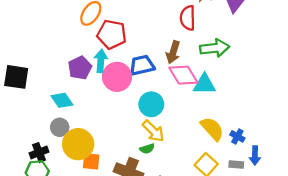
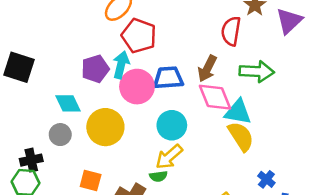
yellow semicircle: (212, 129) -> (241, 136), moved
yellow arrow: (153, 131) -> (169, 157), turned 85
yellow circle: (78, 144) -> (105, 127), moved

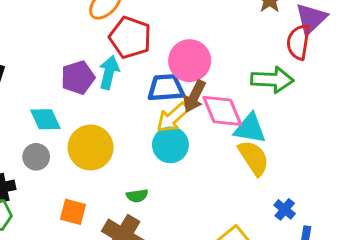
red semicircle: (231, 31) -> (298, 42), moved
brown arrow: (207, 68) -> (194, 96), moved
pink circle: (137, 87) -> (190, 61), moved
yellow arrow: (169, 157) -> (173, 117), moved
green semicircle: (158, 176) -> (137, 196), moved

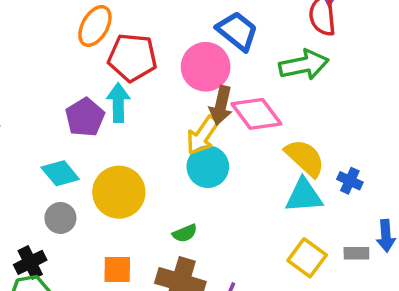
blue trapezoid: (166, 88) -> (237, 31), moved, turned 57
cyan triangle: (250, 128) -> (304, 196), moved
blue cross: (285, 209) -> (350, 181), moved

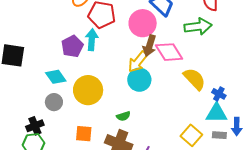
cyan triangle: (304, 196) -> (216, 113), moved

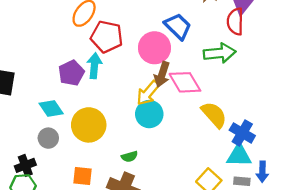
blue cross: (219, 94) -> (242, 133), size x1.5

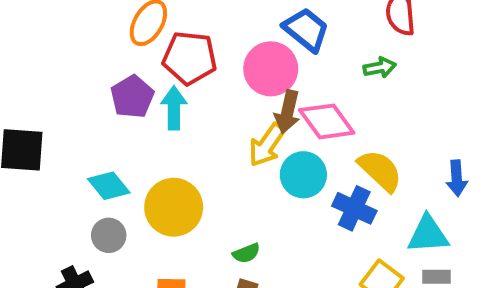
green arrow: (220, 53) -> (380, 67), size x0.6
purple pentagon: (71, 73) -> (132, 97), moved
cyan circle: (149, 114) -> (303, 175), moved
blue cross: (242, 133) -> (354, 208), moved
blue arrow: (262, 172) -> (457, 178), moved

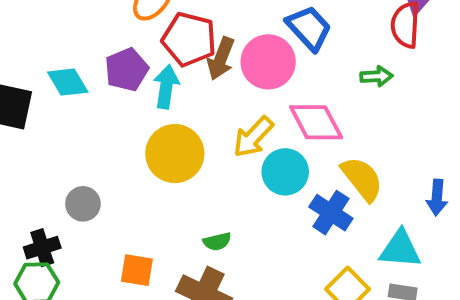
brown arrow: (287, 112) -> (221, 59), moved
cyan diamond: (109, 186) -> (68, 82), moved
yellow circle: (174, 207) -> (175, 154), moved

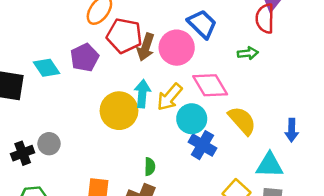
cyan arrow: (166, 87) -> (142, 94), moved
gray circle: (83, 204) -> (49, 144), moved
blue cross: (331, 213) -> (202, 145), moved
green semicircle: (217, 242) -> (150, 167), turned -72
black cross: (42, 248) -> (23, 153), moved

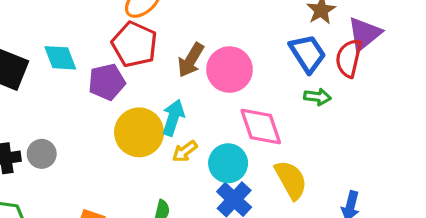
blue trapezoid: (202, 24) -> (308, 53), moved
red pentagon: (124, 36) -> (135, 44), moved
purple pentagon: (85, 58) -> (107, 82), moved
yellow arrow: (170, 97) -> (185, 151), moved, size x0.7

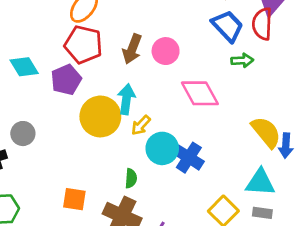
pink circle: (230, 70) -> (166, 51), size x0.7
gray circle: (42, 154) -> (23, 134), moved
cyan circle: (228, 163) -> (162, 148), moved
yellow semicircle: (291, 180) -> (266, 132), moved

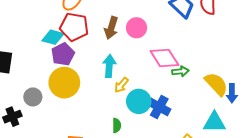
green arrow: (242, 60) -> (180, 71), moved
cyan diamond: (24, 67) -> (53, 37), moved, turned -40
yellow circle: (100, 116) -> (64, 83), moved

